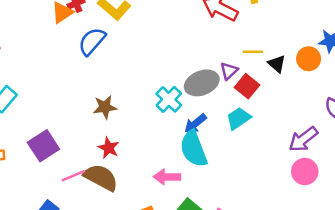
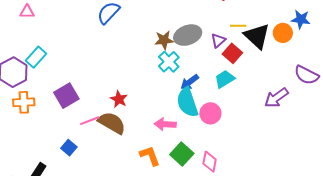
black triangle: (277, 64) -> (257, 36), size x1.8
gray ellipse: (202, 83) -> (188, 35), moved
brown star: (105, 107) -> (164, 40), moved
pink circle: (305, 171) -> (210, 113), moved

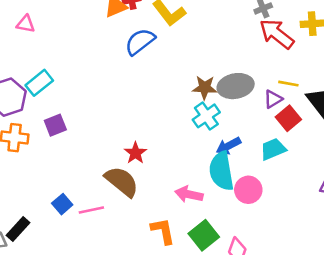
pink triangle: (27, 12) -> (26, 24), moved
yellow line: (238, 26) -> (288, 84), moved
purple square: (66, 96) -> (55, 125), moved, size x0.7
pink line: (90, 121) -> (91, 210), moved

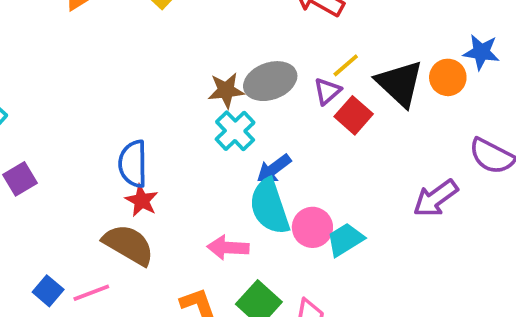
blue semicircle: (140, 42) -> (133, 164), moved, turned -44
yellow line: (288, 84) -> (346, 65), turned -42
cyan trapezoid: (273, 149) -> (345, 240), moved

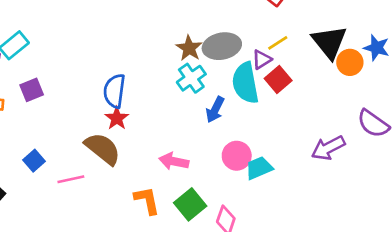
black triangle: (400, 83) -> (329, 42), moved
brown star: (226, 90) -> (189, 48), turned 30
blue arrow: (274, 169) -> (215, 110), turned -35
cyan semicircle: (270, 207) -> (245, 83), moved
blue square: (48, 291) -> (34, 161), moved

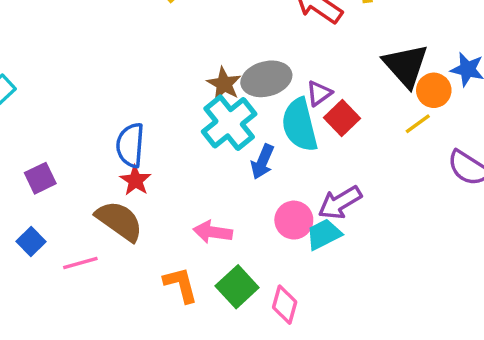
yellow line: (278, 43) -> (418, 124), moved
cyan cross: (191, 78) -> (229, 123), size x1.4
purple square: (32, 90) -> (40, 178), moved
purple arrow: (328, 148) -> (340, 203), moved

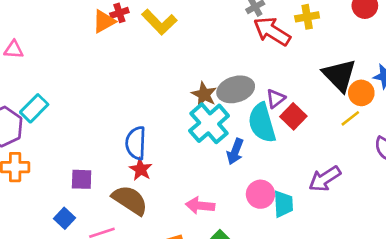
purple square: (40, 178) -> (82, 179), moved, turned 30
purple arrow: (340, 203) -> (325, 179), moved
cyan trapezoid: (324, 234) -> (283, 204), turned 116

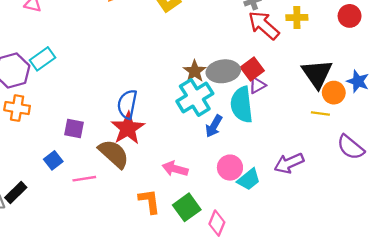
red square: (293, 116) -> (252, 69), moved
yellow line: (350, 118) -> (320, 114), turned 36
red star: (141, 169) -> (128, 128), size x1.6
cyan trapezoid: (283, 204) -> (249, 179), turned 45

